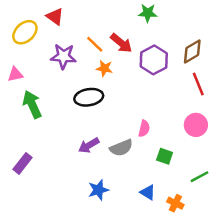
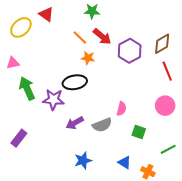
green star: (148, 13) -> (92, 11), moved
purple star: (63, 56) -> (53, 100), moved

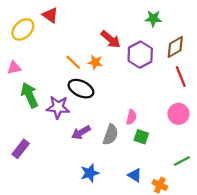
green star: (92, 11) -> (153, 18), moved
orange line: (80, 38) -> (73, 62), moved
black ellipse: (75, 82) -> (81, 89), turned 35
gray semicircle: (102, 125) -> (111, 135), turned -48
green square: (139, 132) -> (141, 137), moved

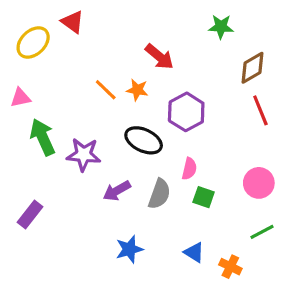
purple hexagon: (140, 55) -> (186, 112), moved
black ellipse: (81, 89) -> (144, 140), moved
pink circle: (179, 114) -> (259, 183), moved

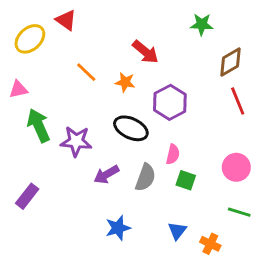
orange line: (106, 90) -> (86, 72), moved
green line: (262, 232) -> (239, 212), turned 45
blue triangle: (194, 252) -> (177, 231), turned 36

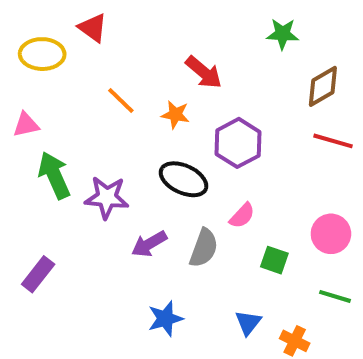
yellow ellipse: (30, 39) -> (42, 54), turned 44
red line: (238, 101) -> (333, 141), turned -52
pink semicircle: (173, 154) -> (242, 216), turned 30
green square: (186, 180) -> (274, 260), moved

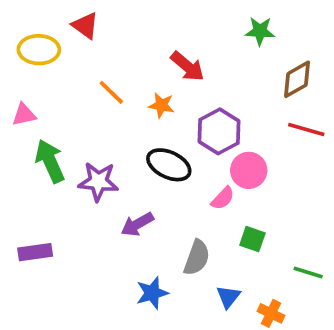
pink circle: (331, 234) -> (249, 170), moved
gray semicircle: (204, 248) -> (197, 258), moved
purple rectangle: (38, 274) -> (35, 252), turned 44

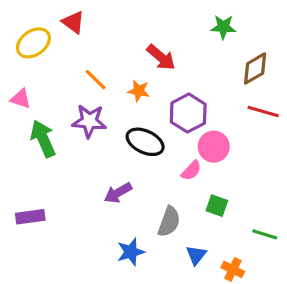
yellow ellipse: (39, 50) -> (33, 43), turned -36
pink triangle: (24, 115) -> (21, 99), turned 30
purple star: (98, 182) -> (89, 121), moved

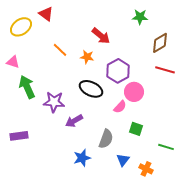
purple star: (89, 121) -> (54, 102), moved

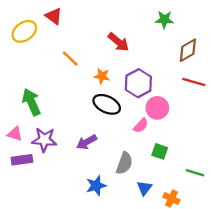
orange star: (87, 57) -> (102, 76), moved
pink triangle: (13, 62) -> (15, 134), moved
purple star: (54, 102) -> (44, 140), moved

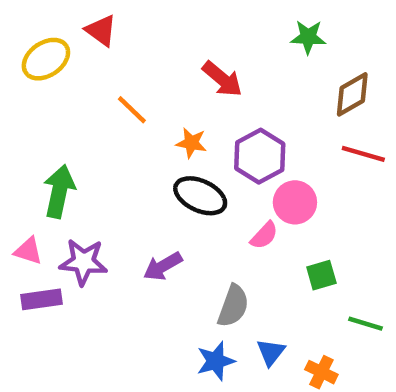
green arrow: (31, 102) -> (59, 191), turned 36
green square: (160, 151) -> (321, 275), moved, turned -35
blue star: (96, 186) -> (216, 361), moved

